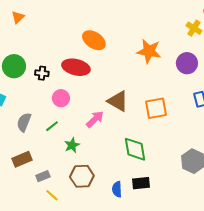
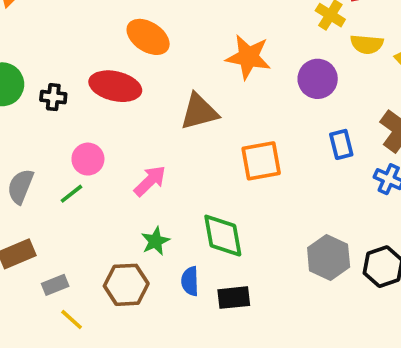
pink circle: (61, 98) -> (88, 159), moved
brown triangle: (118, 101) -> (199, 112), moved, turned -45
green star: (72, 145) -> (155, 241), moved
blue semicircle: (117, 189) -> (190, 281), moved

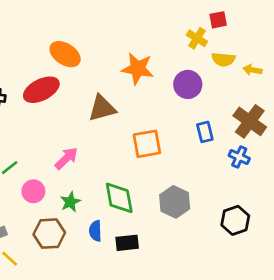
red ellipse: (115, 86) -> (41, 90), turned -40
pink circle: (88, 159) -> (33, 191), moved
gray hexagon: (329, 257) -> (175, 202), moved

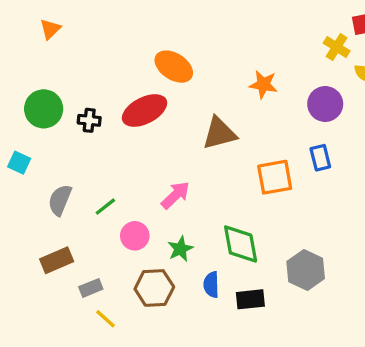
orange star: (138, 69) -> (263, 84), size x0.7
blue rectangle: (205, 132) -> (320, 158), moved
gray hexagon: (175, 202) -> (306, 270), moved

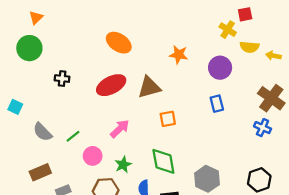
green circle: (44, 109) -> (29, 48), moved
red ellipse: (145, 110) -> (111, 85), moved
orange square: (275, 177) -> (168, 119), moved, size x0.7
gray semicircle: (60, 200) -> (42, 132), turned -66

